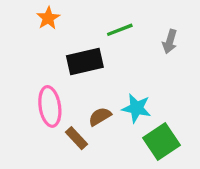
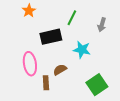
green line: (120, 30) -> (72, 18), turned -42
cyan star: (137, 108) -> (82, 50), moved
brown rectangle: (76, 138) -> (46, 83), turned 40

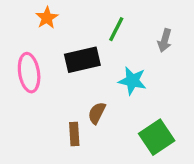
pink ellipse: (30, 64) -> (29, 73), moved
brown semicircle: (60, 70) -> (97, 113), turned -32

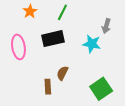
green line: (116, 29) -> (62, 12), moved
cyan star: (132, 81) -> (92, 44), moved

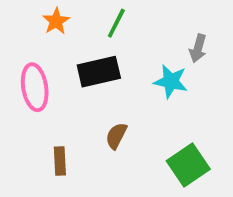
brown rectangle: (48, 87) -> (60, 161), moved

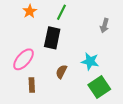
black rectangle: (99, 72) -> (52, 38), turned -65
cyan star: (171, 81) -> (90, 61), moved
pink ellipse: (35, 87) -> (24, 59), moved, turned 50

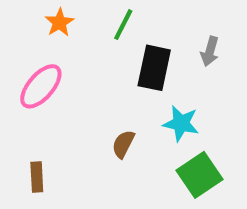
black rectangle: (52, 38) -> (154, 68), moved
pink ellipse: (24, 59) -> (41, 86), moved
brown rectangle: (32, 85) -> (37, 177), moved

